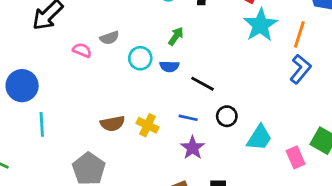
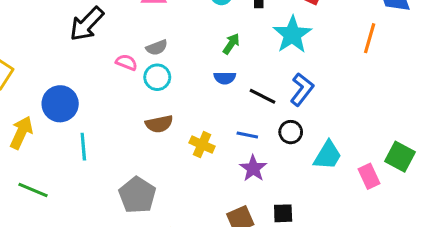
cyan star: (260, 25) -> (292, 35), moved
cyan circle: (140, 58) -> (157, 77), moved
blue L-shape: (300, 69) -> (302, 89), moved
brown semicircle: (113, 124) -> (159, 124), moved

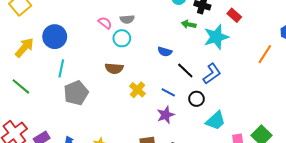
green arrow: (231, 44) -> (189, 24), moved, turned -128
gray pentagon: (137, 195) -> (76, 93), moved

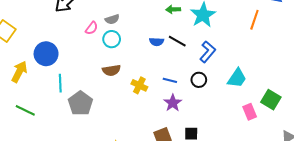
pink semicircle: (105, 23) -> (92, 28), turned 104
black line: (185, 71) -> (177, 41), moved
cyan trapezoid: (216, 121) -> (237, 78), moved

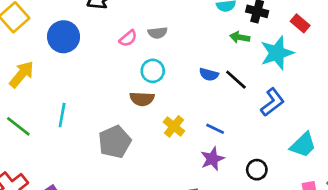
cyan circle: (112, 39) -> (153, 71), moved
blue circle: (46, 54) -> (64, 37), moved
black circle: (199, 80) -> (257, 170), moved
cyan line: (60, 83) -> (62, 115), moved
gray pentagon: (80, 103) -> (115, 142), moved

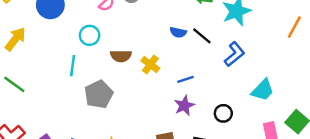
cyan circle: (153, 71) -> (90, 35), moved
cyan line: (62, 115) -> (73, 66), moved
yellow cross: (174, 126) -> (150, 64), moved
blue line: (215, 129) -> (185, 79), turned -42

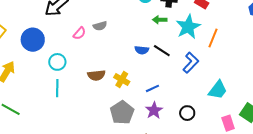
orange line: (294, 27) -> (213, 38), moved
cyan circle: (90, 35) -> (57, 62), moved
gray pentagon: (99, 94) -> (122, 113), moved

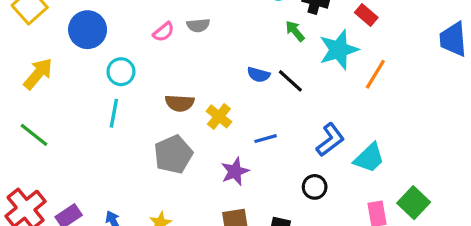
green arrow: (160, 20) -> (295, 31), turned 40
blue L-shape: (191, 63) -> (330, 140), moved
purple star: (154, 110) -> (235, 171), moved
gray pentagon: (122, 113) -> (173, 154), moved

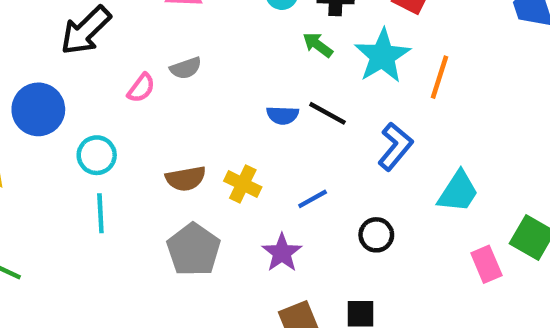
blue L-shape: (330, 140) -> (395, 147), moved
black circle: (315, 187) -> (376, 235), moved

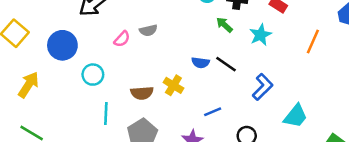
cyan star: (382, 56) -> (260, 35), size x0.7
orange line: (439, 77) -> (313, 42), moved
yellow cross: (243, 184) -> (173, 85), moved
cyan line: (100, 213) -> (106, 113), moved

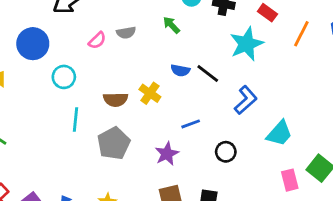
green arrow: (224, 25) -> (171, 25), moved
cyan star: (260, 35) -> (246, 44), size x1.4
orange line: (313, 42) -> (301, 34), moved

